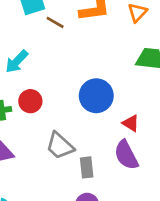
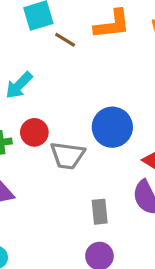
gray trapezoid: (60, 146) -> (67, 155), moved, turned -36

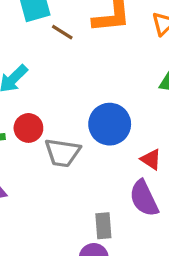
gray rectangle: (100, 212) -> (103, 226), moved

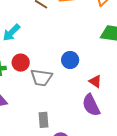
blue circle: (110, 124) -> (70, 60), size x0.7
gray rectangle: (103, 226) -> (44, 120), moved

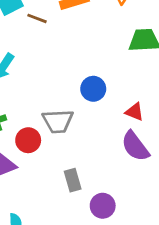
red circle: (21, 63) -> (28, 140), moved

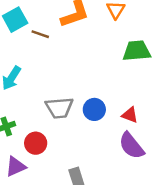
blue circle: (93, 89) -> (94, 109), moved
gray trapezoid: (58, 121) -> (59, 108), moved

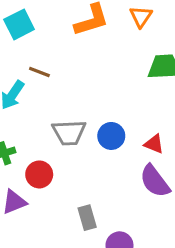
brown line: (40, 34) -> (39, 72), moved

